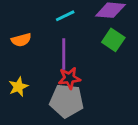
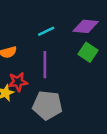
red star: (69, 78) -> (18, 82), moved

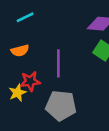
cyan line: (46, 31) -> (25, 17), moved

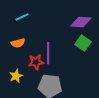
red star: (30, 81) -> (36, 62), moved

